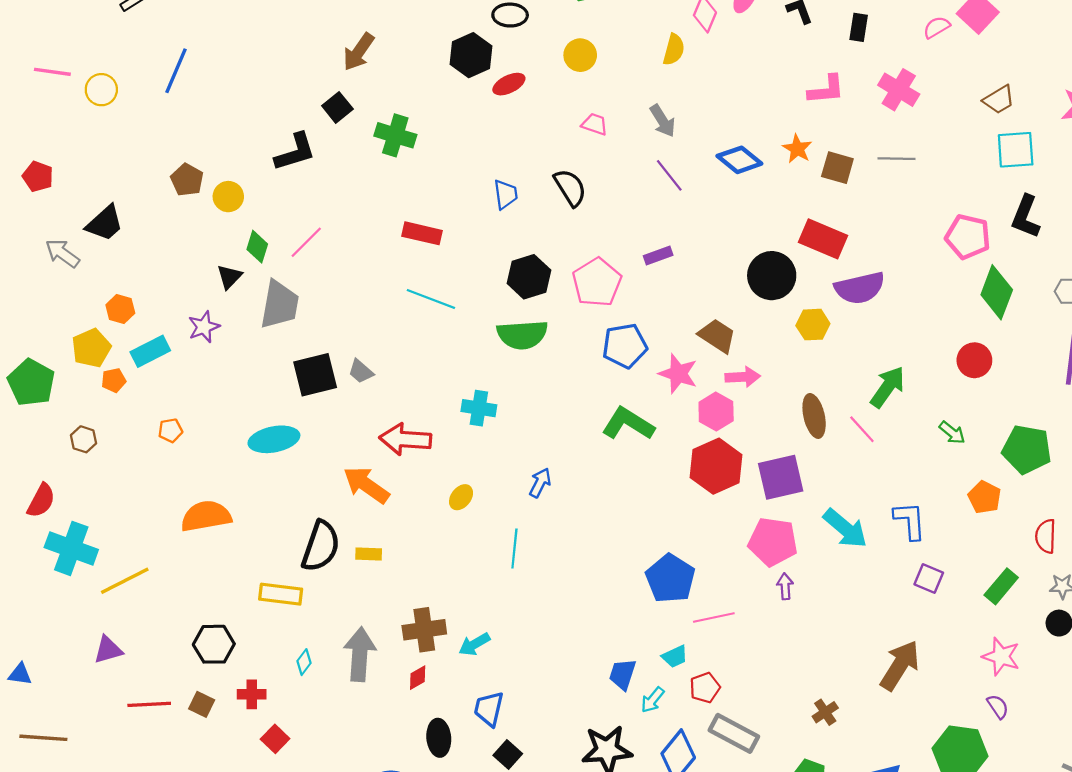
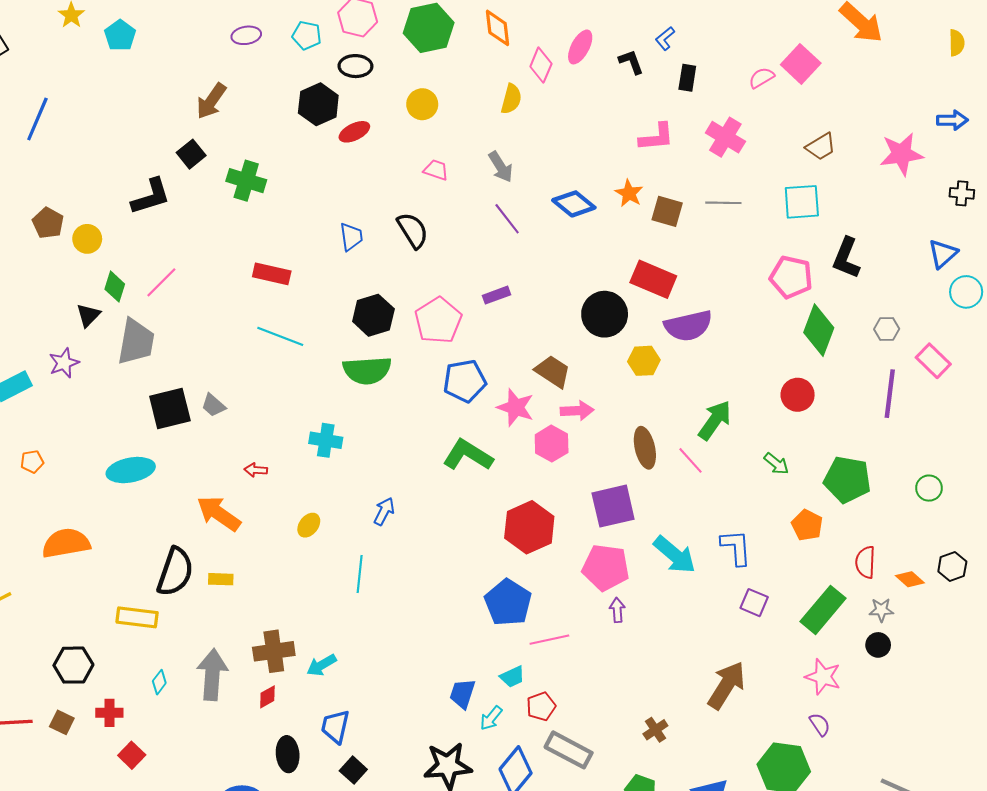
cyan square: (1016, 150) -> (802, 202), moved
red arrow: (405, 439) -> (256, 470), size x0.5
red hexagon: (716, 466) -> (529, 527), moved
green rectangle: (1001, 586) -> (823, 610), size x1.4

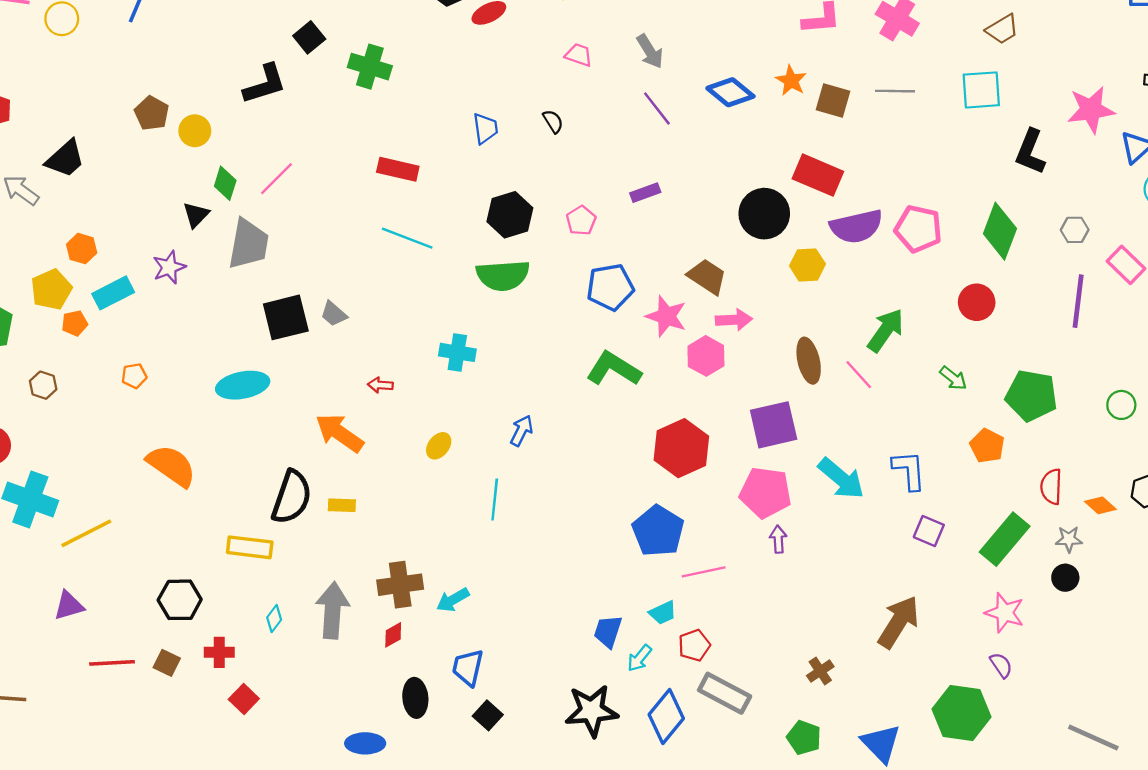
pink star: (901, 154) -> (1091, 110), moved
black semicircle: (413, 230) -> (553, 121), size x0.6
pink pentagon: (791, 277) -> (918, 229), moved
pink pentagon: (438, 321) -> (581, 221), size x0.6
orange semicircle: (66, 543) -> (171, 466), turned 45

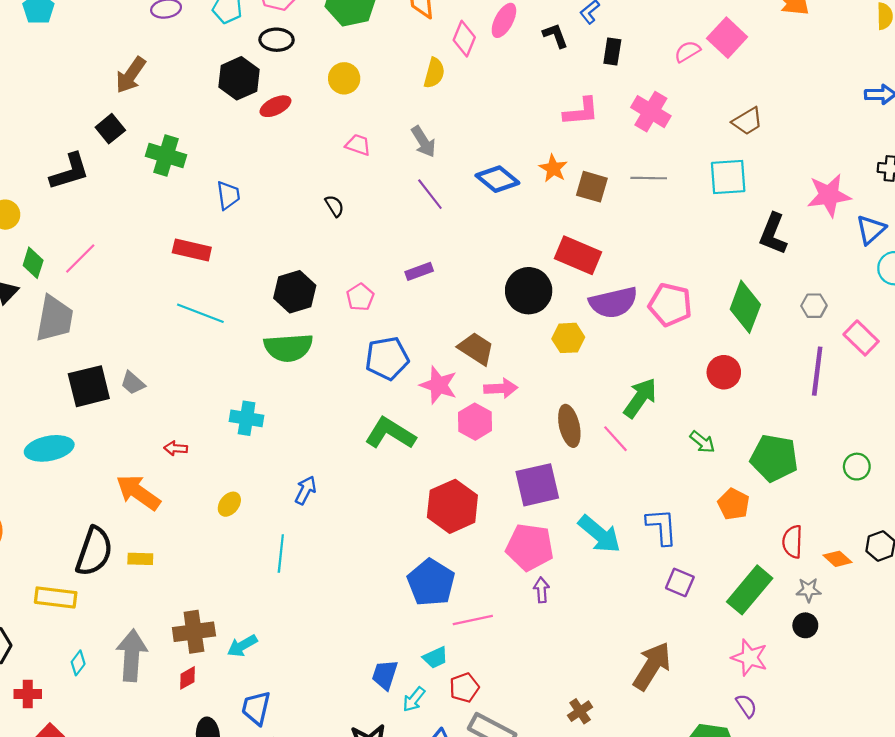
blue trapezoid: (485, 128) -> (228, 195), moved

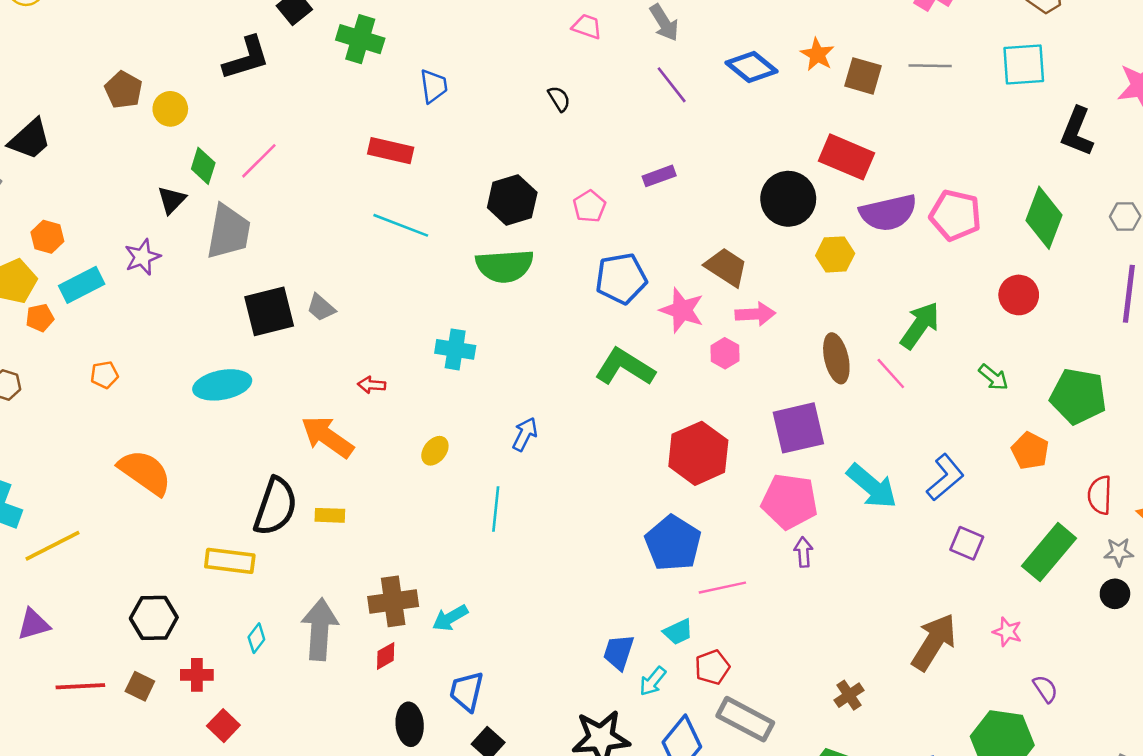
pink hexagon: (475, 422) -> (725, 353), size x0.7
blue L-shape: (662, 527) -> (945, 477), turned 54
pink star: (750, 658) -> (1007, 632), moved, size x0.7

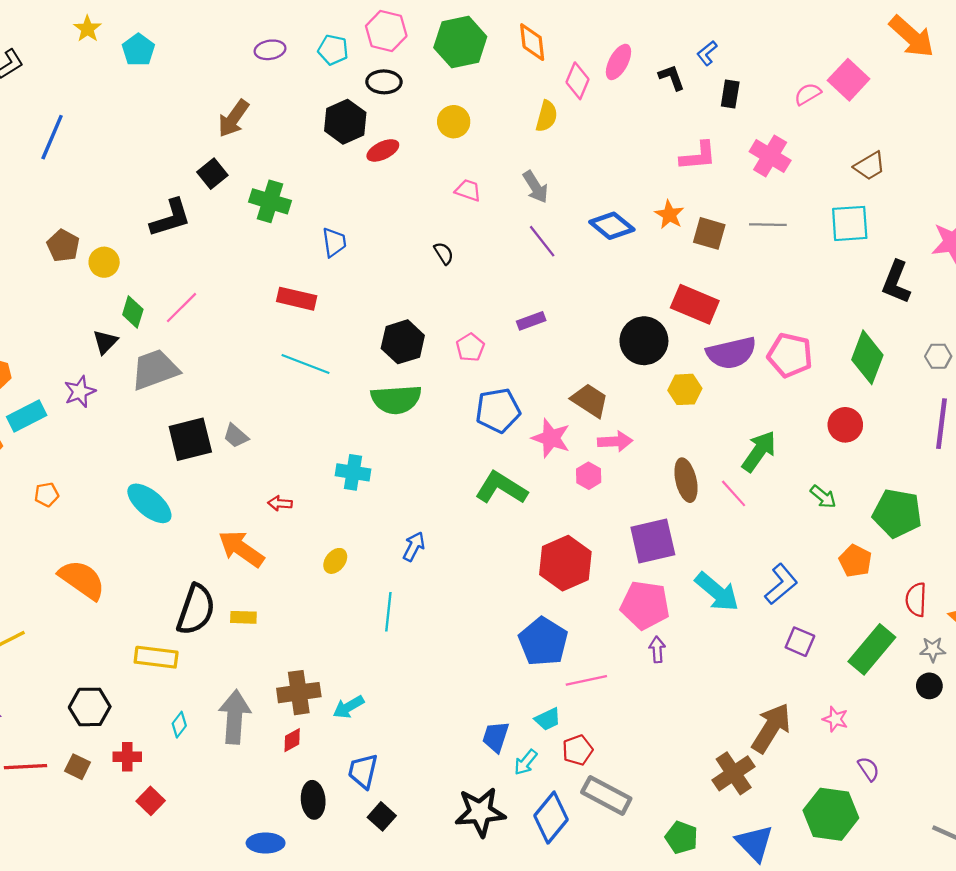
gray trapezoid: (229, 232) -> (155, 370), turned -120
cyan ellipse: (222, 385) -> (149, 503), turned 51
brown cross: (849, 695) -> (734, 773), moved, size x1.6

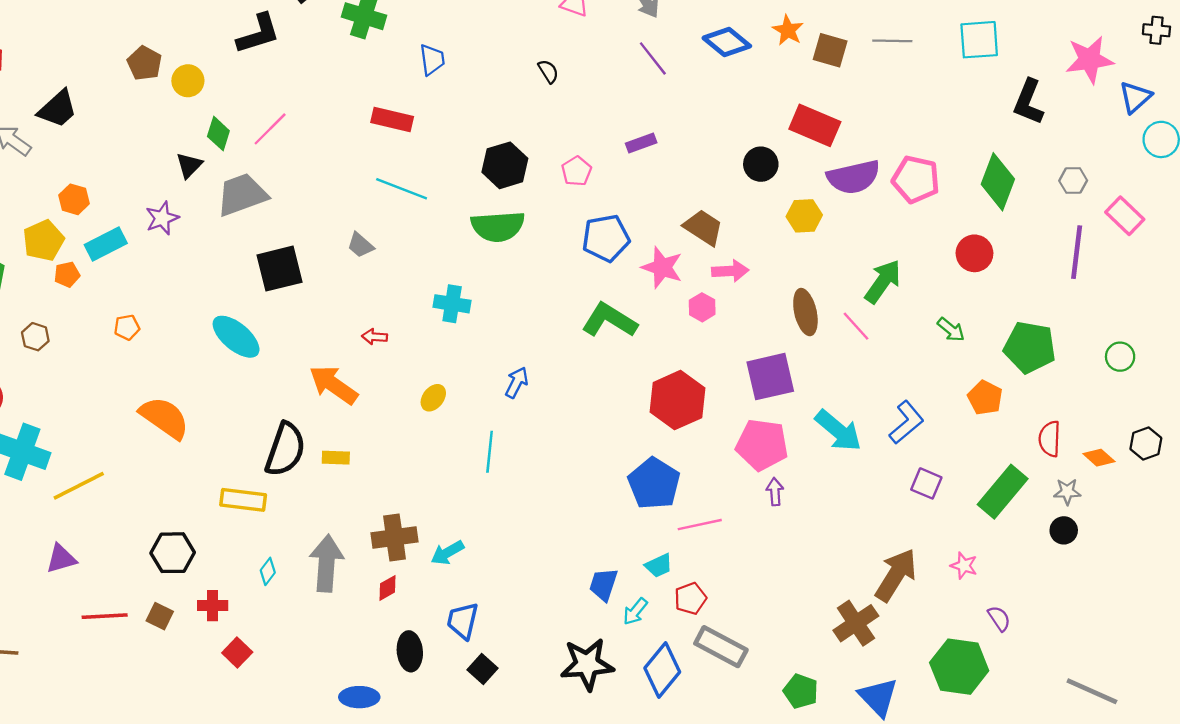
black circle: (644, 341) -> (761, 164), size x0.7
gray trapezoid: (236, 436) -> (360, 245), moved

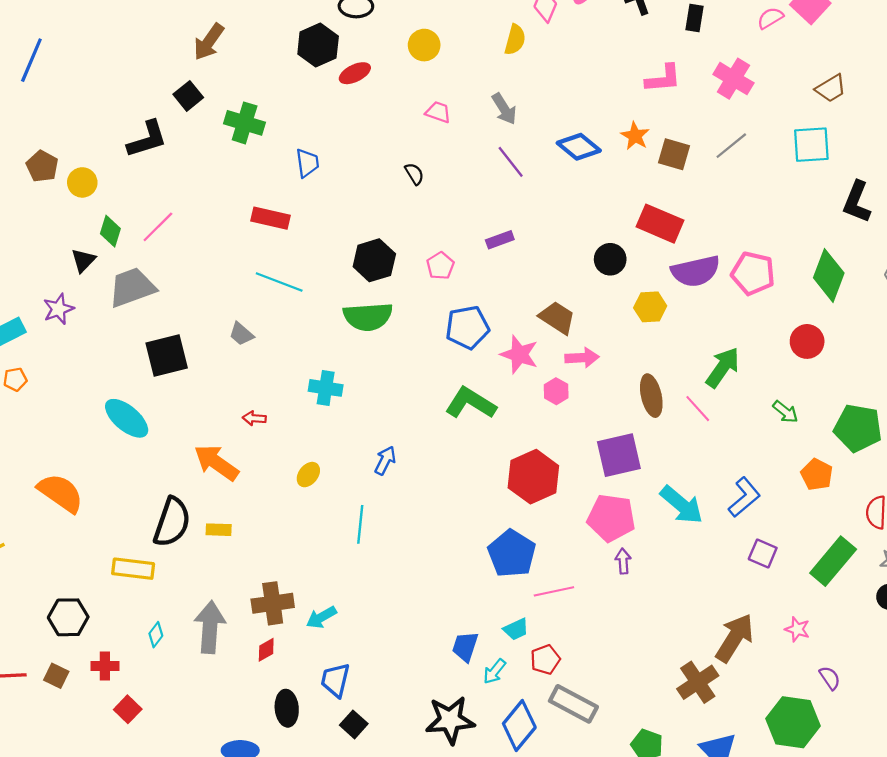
gray line: (892, 41) -> (731, 146), turned -40
orange pentagon: (127, 327) -> (15, 379), moved

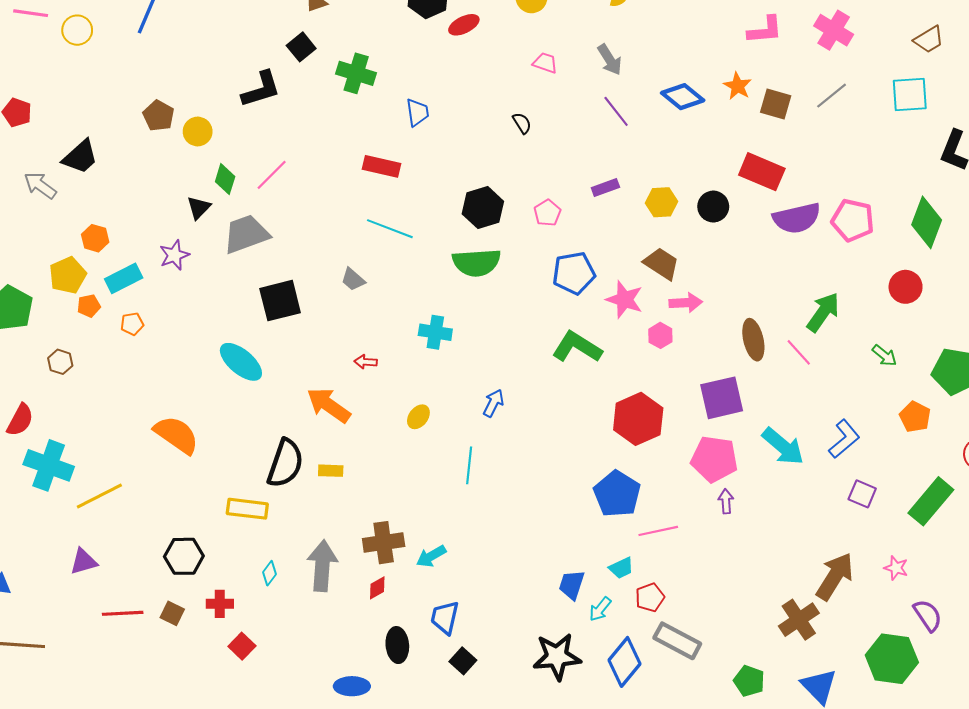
yellow hexagon: (650, 307) -> (661, 202), moved
purple semicircle: (830, 678) -> (928, 615), size x1.4

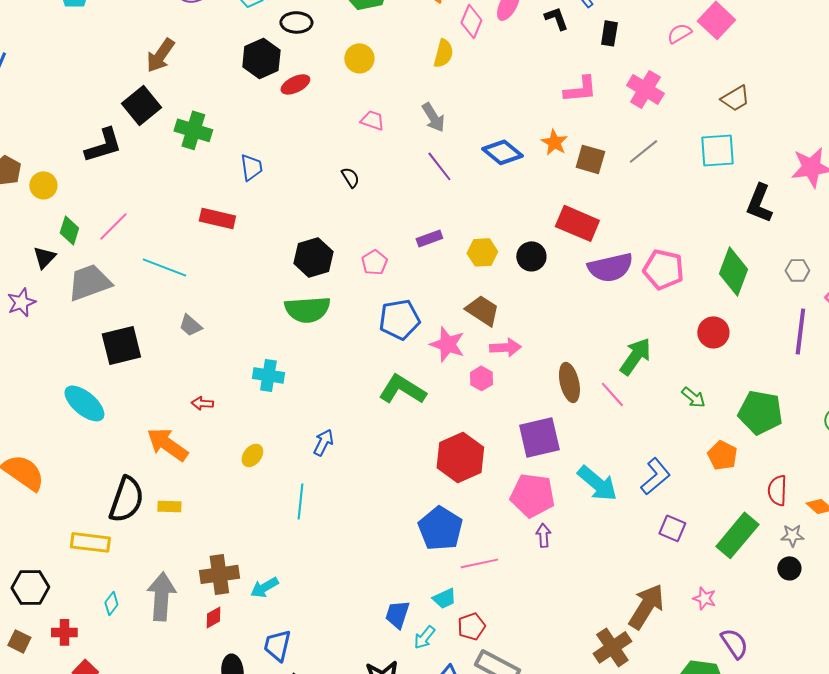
black square: (301, 47) -> (141, 105), size x1.4
cyan line: (390, 229) -> (164, 267), moved

